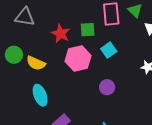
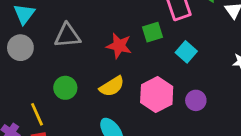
pink hexagon: (78, 58) -> (157, 94), moved
yellow semicircle: (36, 63) -> (112, 86), moved, turned -42

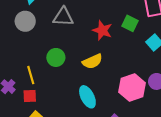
green square: (153, 32) -> (130, 23), turned 35
pink hexagon: (157, 94) -> (132, 88), moved

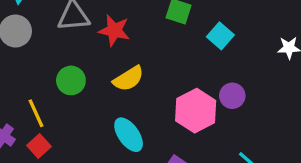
red star: (102, 30) -> (114, 30), moved
red square: (30, 96) -> (39, 146), turned -32

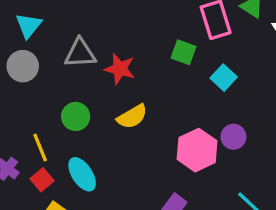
cyan ellipse: (129, 135) -> (82, 174), moved

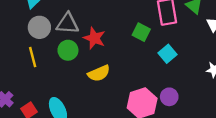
gray circle: (23, 66) -> (39, 27), moved
green circle: (76, 116) -> (68, 50), moved
yellow line: (40, 148) -> (33, 57), moved

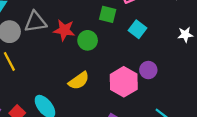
green circle: (68, 50) -> (88, 40), moved
yellow semicircle: (99, 73) -> (79, 81), moved

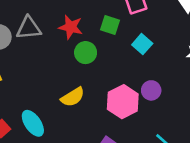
red star: (64, 30) -> (71, 27), moved

